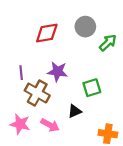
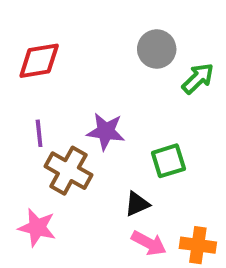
red diamond: (47, 33) -> (39, 61), moved
pink arrow: (50, 125) -> (149, 243), moved

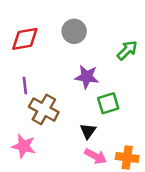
gray circle: (157, 49) -> (74, 31), moved
purple star: (106, 131) -> (87, 77), moved
black triangle: (137, 204) -> (88, 131), turned -30

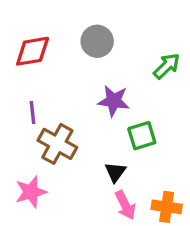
pink star: (24, 146) -> (31, 192), turned -30
pink arrow: (96, 156) -> (125, 205), turned 35

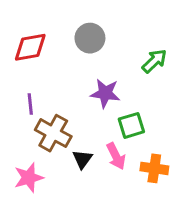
black triangle: (115, 172) -> (82, 159), moved
pink arrow: (125, 205) -> (116, 156), moved
orange cross: (167, 207) -> (154, 168), moved

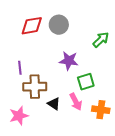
red diamond: (30, 47) -> (32, 26), moved
brown cross: (53, 133) -> (35, 87), turned -30
black triangle: (82, 159) -> (54, 104), turned -32

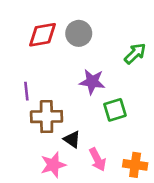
pink arrow: (76, 102) -> (98, 159), moved
orange cross: (101, 110) -> (135, 165), moved
pink star: (19, 116) -> (53, 165), moved

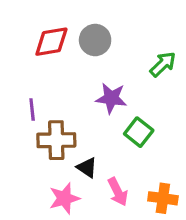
green square: (115, 110) -> (139, 132), turned -35

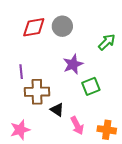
purple star: (111, 98) -> (73, 64), turned -30
green square: (139, 132) -> (91, 86), turned 30
pink star: (64, 198) -> (20, 130), moved

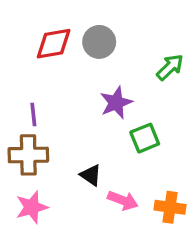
brown cross: (37, 92) -> (28, 155), moved
pink arrow: (77, 126) -> (123, 200), turned -42

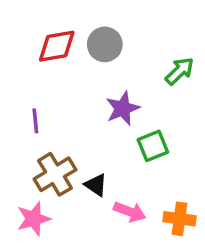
brown cross: (28, 155) -> (55, 174), moved, turned -30

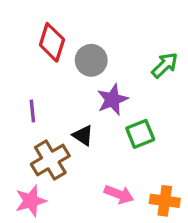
gray circle: (105, 44) -> (91, 60), moved
red diamond: (57, 46) -> (52, 42), turned -63
black triangle: (96, 185) -> (83, 135), moved

